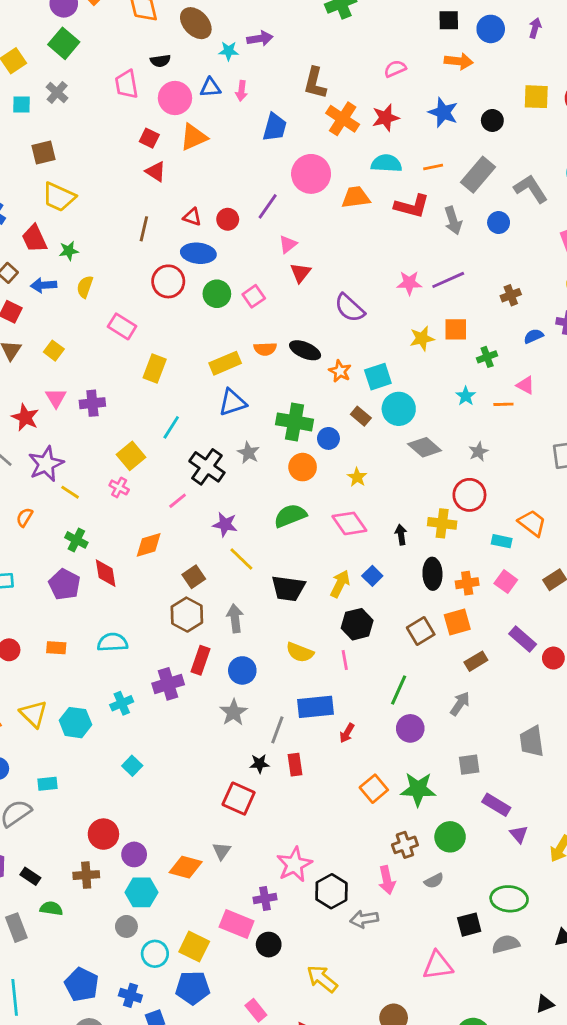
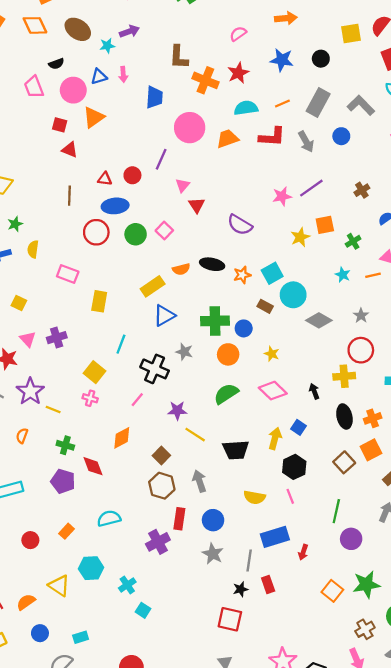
orange star: (340, 371) -> (242, 275), turned -30
orange rectangle: (56, 648) -> (66, 531), turned -40
cyan cross: (122, 703) -> (127, 585), moved
cyan hexagon: (75, 723) -> (91, 568), moved

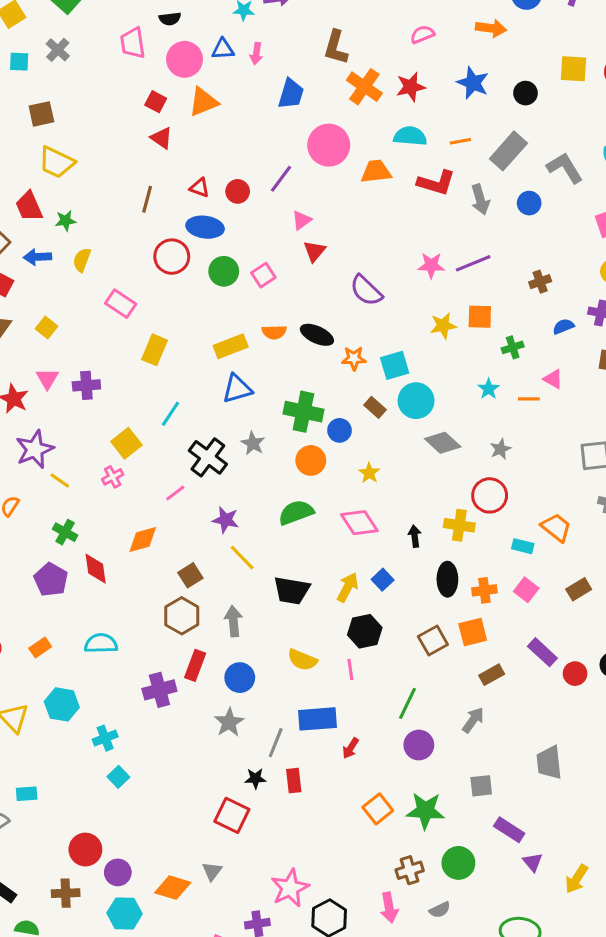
pink cross: (90, 398) -> (113, 477), turned 32

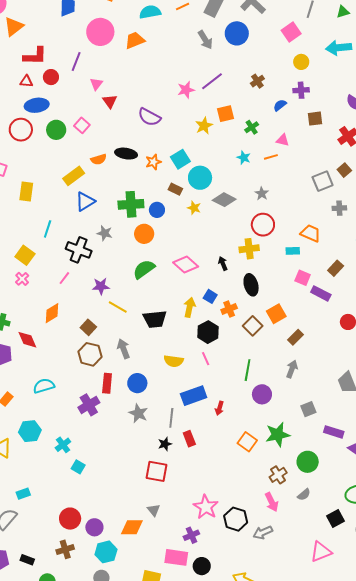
red L-shape: (436, 183) -> (35, 56), moved
blue circle: (529, 203) -> (237, 33), size x1.5
yellow star: (369, 473) -> (194, 208), moved
orange cross: (484, 590) -> (229, 309), moved
purple rectangle: (542, 652) -> (321, 293), moved

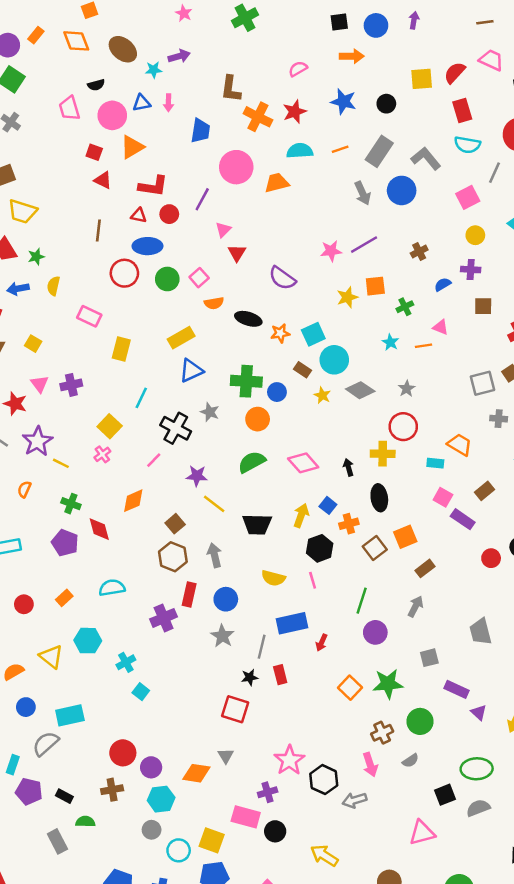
orange semicircle: (99, 159) -> (214, 303), moved
cyan rectangle: (23, 494) -> (70, 715), size x1.6

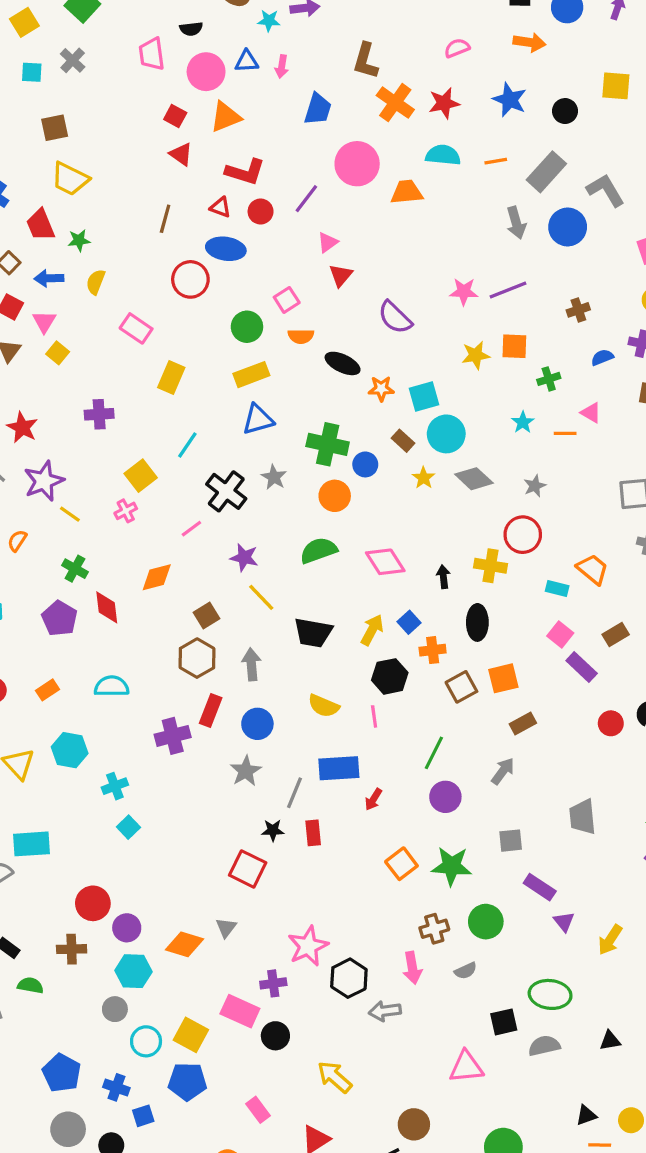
green circle: (167, 279) -> (247, 327), moved
pink triangle: (40, 384) -> (44, 322), moved

